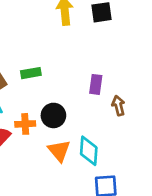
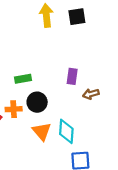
green rectangle: (31, 73) -> (23, 79), moved
brown arrow: (118, 106) -> (91, 94), turned -91

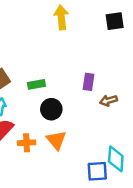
black square: (77, 17) -> (115, 21), moved
orange cross: (14, 109) -> (27, 143), moved
cyan diamond: (66, 131) -> (116, 159), moved

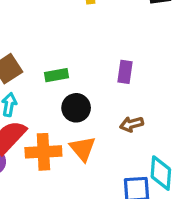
brown arrow: (108, 101) -> (132, 124), moved
orange cross: (27, 143) -> (43, 152), size x1.5

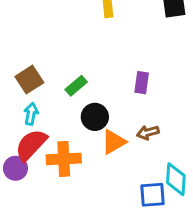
green rectangle: (57, 75) -> (76, 86), turned -30
orange triangle: (83, 149) -> (114, 142), moved, turned 40

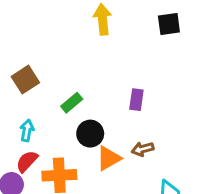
brown square: (29, 80) -> (25, 80), moved
red semicircle: (31, 145) -> (27, 161), size x0.7

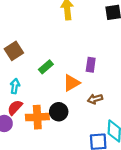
black circle: (90, 134) -> (59, 112), moved
orange triangle: (109, 158) -> (72, 83), moved

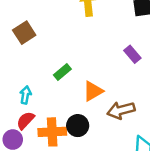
brown square: (14, 51) -> (24, 33), moved
purple rectangle: (91, 65) -> (132, 54), moved, turned -48
brown arrow: (95, 99) -> (121, 110), size x1.5

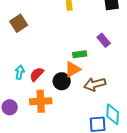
green rectangle: (62, 72) -> (80, 54), moved, turned 32
red semicircle: (25, 120) -> (37, 74), moved
black circle: (78, 126) -> (62, 81), moved

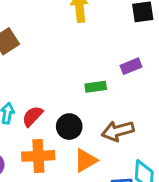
purple rectangle: (104, 40) -> (131, 66), turned -72
orange triangle: (73, 69) -> (85, 160), moved

